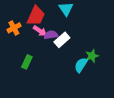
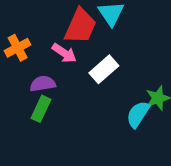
red trapezoid: (36, 16) -> (81, 26), moved
purple semicircle: (51, 35) -> (43, 84), moved

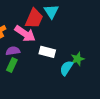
pink arrow: (64, 53) -> (25, 34), size x1.5
white rectangle: (104, 69) -> (47, 52), moved, turned 56

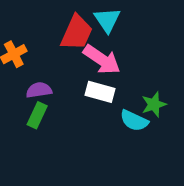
pink arrow: (25, 34) -> (102, 60), moved
cyan semicircle: (66, 68) -> (134, 121), turned -98

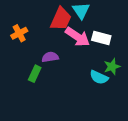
purple semicircle: (39, 90) -> (50, 57), moved
white rectangle: (100, 92) -> (101, 38), moved

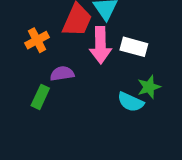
orange cross: (19, 33) -> (37, 40), moved
pink arrow: (77, 37) -> (100, 45), turned 55

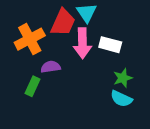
orange cross: (37, 40) -> (30, 39), size x1.5
cyan semicircle: (131, 102) -> (121, 99), moved

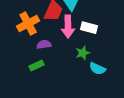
green star: (123, 78) -> (83, 53), moved
green rectangle: (32, 86) -> (37, 65), moved, turned 40

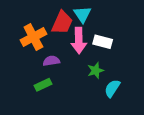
cyan semicircle: (97, 69) -> (112, 88), turned 98

